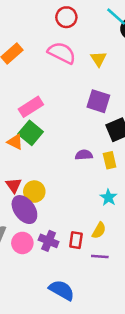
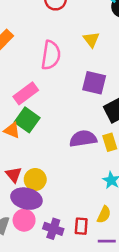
pink semicircle: (62, 53) -> (51, 55), moved, turned 76
purple semicircle: (84, 155) -> (83, 139), size x1.5
purple ellipse: (24, 210) -> (26, 199), turned -36
pink circle: (22, 243) -> (24, 220), moved

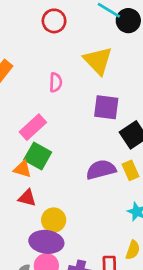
yellow triangle: (91, 40) -> (98, 61), size x1.6
pink semicircle: (51, 55) -> (56, 82), size x0.6
red triangle: (14, 175) -> (27, 198), moved, turned -30

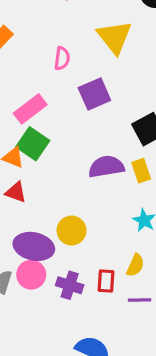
purple square: (106, 107) -> (94, 94), moved, turned -36
yellow circle: (54, 220) -> (72, 231), moved

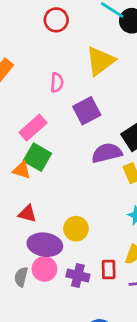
yellow triangle: (115, 37) -> (100, 61), turned 36
purple semicircle: (106, 167) -> (107, 153), moved
red triangle: (16, 192) -> (27, 214), moved

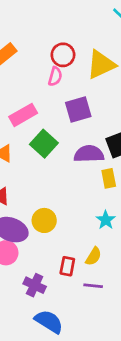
red circle: (56, 20) -> (63, 55), moved
green square: (37, 157) -> (44, 144), moved
purple cross: (78, 276) -> (35, 285), moved

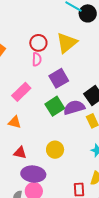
green square: (44, 144) -> (55, 106), moved, turned 30
yellow circle: (44, 220) -> (55, 150), moved

